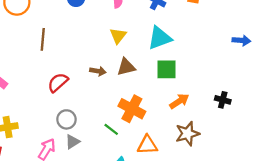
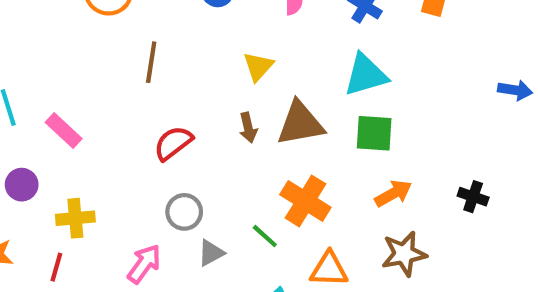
yellow triangle: (118, 36) -> (258, 66), moved
brown triangle: (126, 67) -> (300, 124), size x1.4
brown arrow: (98, 71) -> (248, 128), turned 63
gray triangle: (72, 142) -> (211, 253), moved

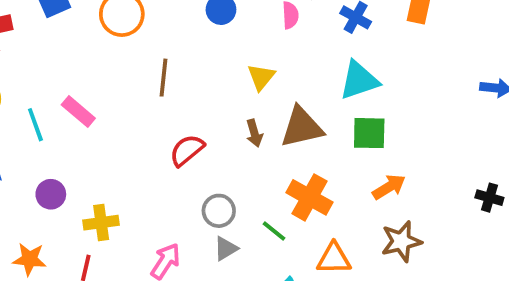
pink rectangle: (64, 131) -> (78, 112), moved
black cross: (473, 197) -> (489, 198), moved
gray circle: (184, 212) -> (219, 211), moved

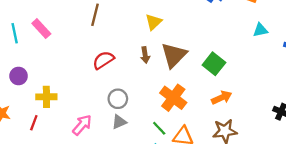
cyan triangle: (359, 80) -> (260, 30), moved, size x0.6
brown triangle: (302, 127) -> (174, 55), turned -40
green square: (369, 133) -> (214, 64), turned 30
green line: (274, 231) -> (159, 128), moved

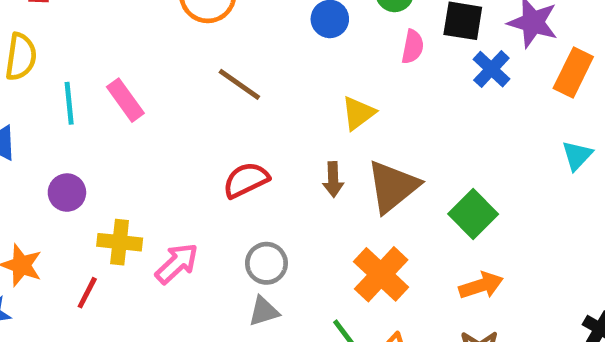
brown line: (95, 15) -> (239, 84), turned -75
cyan triangle: (260, 30) -> (577, 155), turned -42
pink arrow: (82, 125) -> (177, 263), moved

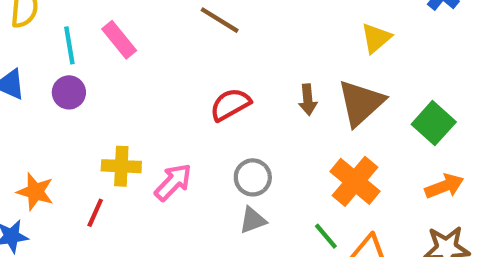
yellow triangle: (358, 113) -> (376, 38), moved
purple circle: (67, 193) -> (69, 92), moved

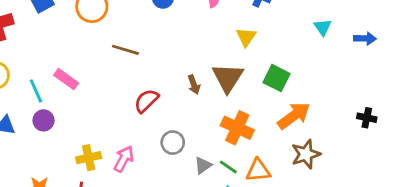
yellow triangle: (376, 38) -> (246, 37), moved
orange arrow: (444, 186) -> (294, 116), size x1.4
gray triangle: (253, 220) -> (203, 165), moved

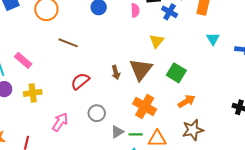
orange arrow: (294, 116) -> (187, 101), size x0.7
yellow cross: (89, 158) -> (33, 93), moved
green line: (228, 167) -> (136, 134), turned -40

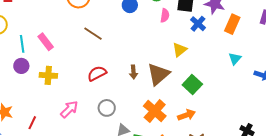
orange arrow: (187, 101) -> (186, 115), moved

